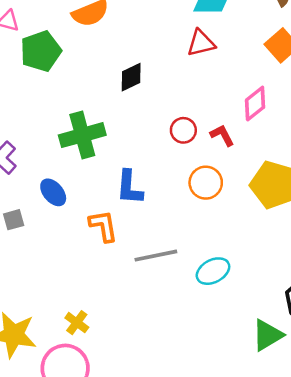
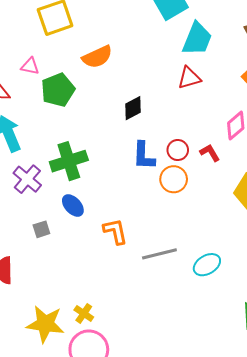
green cross: (82, 135) -> (69, 161), moved
orange circle: (206, 183) -> (174, 179), moved
blue L-shape: (129, 187) -> (144, 156), moved
yellow cross: (77, 323) -> (84, 313), moved

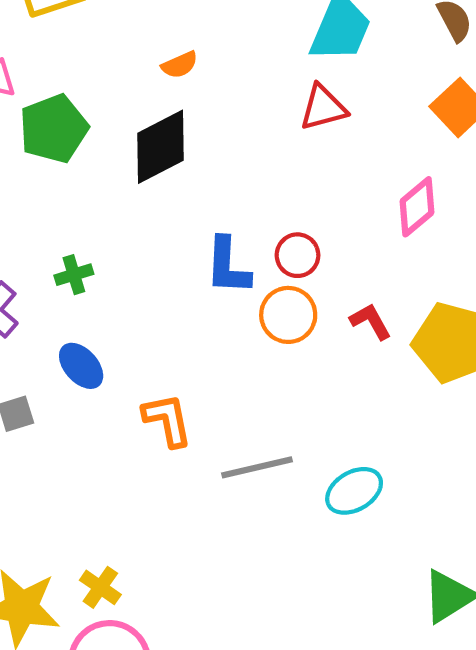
orange semicircle: (97, 57) -> (180, 65), moved, size x0.6
black diamond: (133, 108) -> (161, 147), moved, size x1.5
red L-shape: (210, 153) -> (371, 321), moved
green cross: (69, 161) -> (74, 275), size x0.5

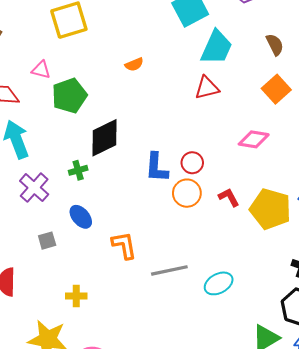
black diamond: (161, 147) -> (105, 138), moved
pink diamond: (417, 207) -> (254, 139), turned 48
yellow cross: (100, 587) -> (76, 296), moved, turned -36

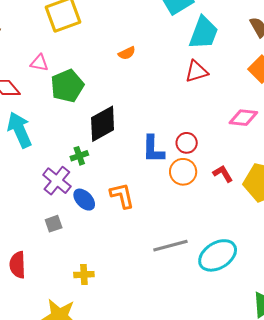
purple cross: (34, 188) -> (57, 181), moved
orange L-shape: (124, 245) -> (122, 196), moved
cyan ellipse: (219, 283) -> (218, 255), size x1.4

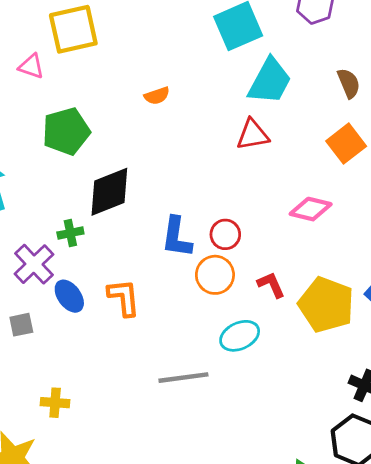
pink triangle: (39, 63) -> (31, 66), moved
cyan ellipse: (218, 255) -> (240, 336), moved, size x0.7

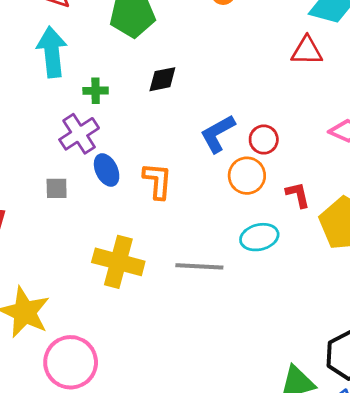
black diamond: (109, 192) -> (162, 79), size x0.6
green cross: (70, 233) -> (96, 91), moved
blue L-shape: (177, 237) -> (218, 134), turned 42
yellow cross: (55, 403) -> (118, 262), moved, size x1.8

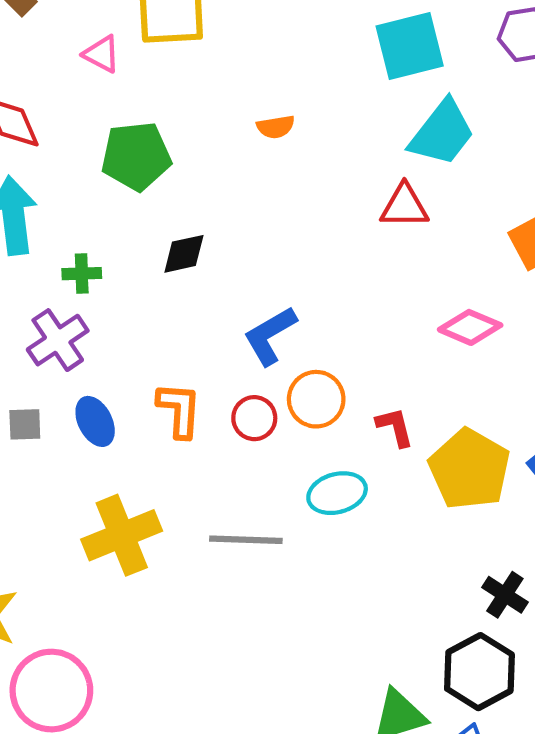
red circle: (264, 140) -> (254, 418), moved
blue ellipse: (107, 170) -> (95, 421), moved
yellow cross: (118, 262) -> (122, 535), turned -36

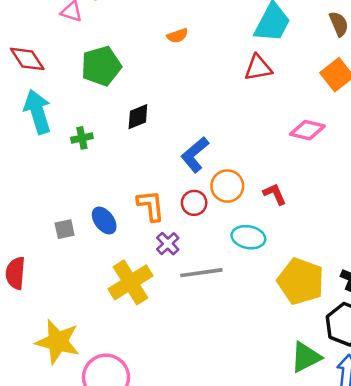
purple cross: (58, 340) -> (168, 244), moved, size x0.7
yellow pentagon: (469, 469) -> (301, 281), moved
cyan ellipse: (337, 493) -> (248, 237), turned 36

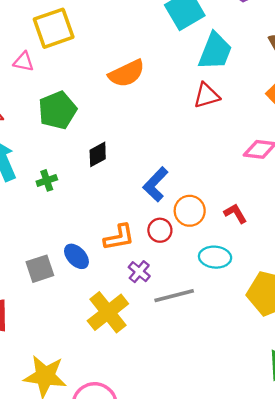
orange semicircle: (177, 36) -> (127, 73), size x1.8
orange L-shape: (151, 206) -> (119, 237), turned 92
gray square: (65, 229) -> (40, 269), size x1.4

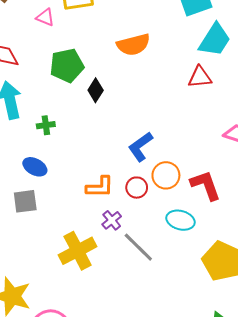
black diamond: (98, 154) -> (96, 90), moved, turned -40
red L-shape: (235, 213) -> (206, 185), size x1.6
blue ellipse: (76, 256) -> (35, 167), moved, turned -30
gray line: (174, 296) -> (138, 247), turned 48

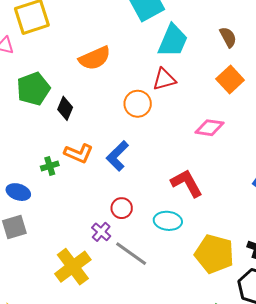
green cross: (46, 125) -> (50, 166), moved
orange circle: (166, 175) -> (138, 104), moved
orange L-shape: (100, 187) -> (79, 153), moved, turned 32
red circle: (137, 188) -> (122, 208), moved

